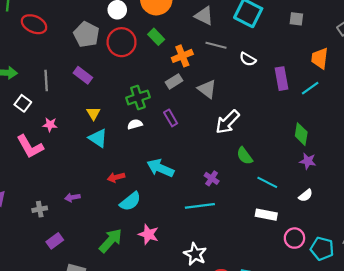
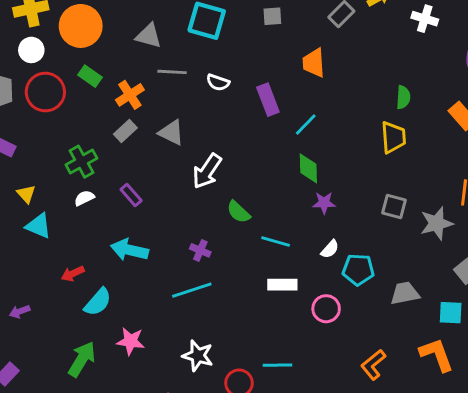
cyan line: (310, 88) -> (306, 125), moved
purple rectangle: (171, 118) -> (131, 195), moved
cyan pentagon: (322, 249) -> (358, 270), moved

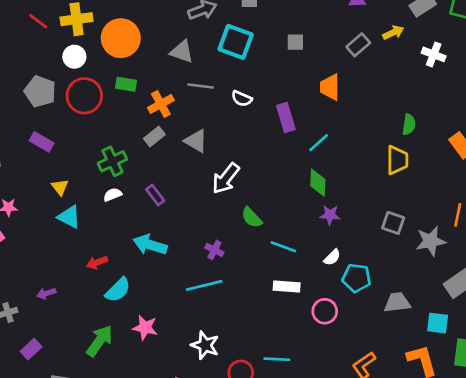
green rectangle: (90, 76) -> (126, 84), turned -30

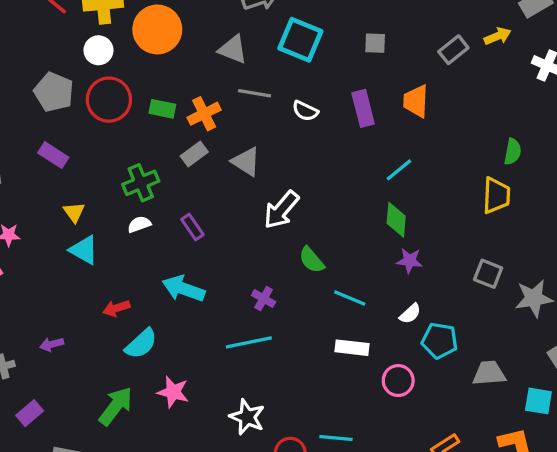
green rectangle: (126, 84) -> (162, 109), moved
purple rectangle: (286, 117) -> (363, 108), moved

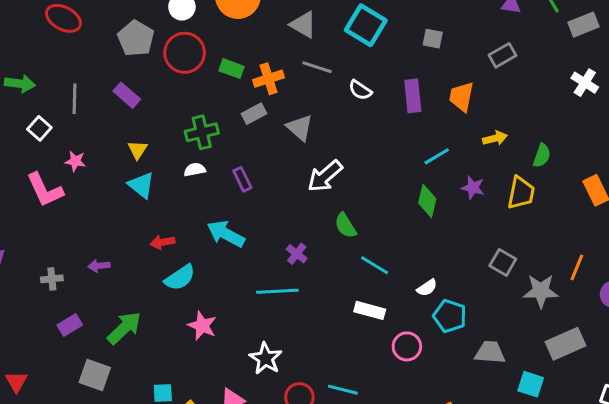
yellow arrow: (498, 36) -> (495, 138), moved
purple star: (410, 261) -> (473, 188), moved
green arrow: (116, 406) -> (124, 328), moved

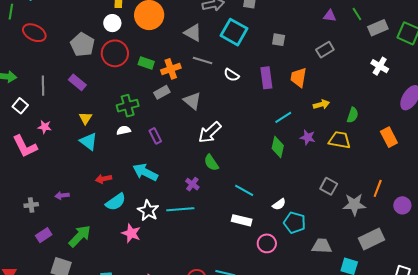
yellow trapezoid: (521, 193) -> (340, 140), turned -90
green semicircle: (345, 226) -> (211, 163), moved
white star: (266, 358) -> (148, 211), moved

